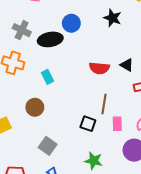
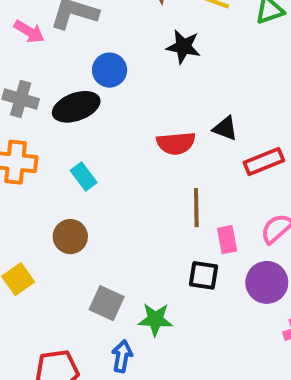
black square: (88, 124) -> (203, 275), moved
green star: (94, 161) -> (155, 320), moved

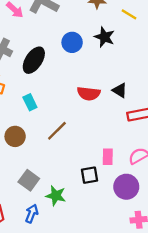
blue circle: (110, 70) -> (72, 42), moved
black ellipse: (76, 107) -> (34, 60), turned -48
brown line: (196, 208) -> (57, 131), moved, turned 35
black square: (203, 275) -> (90, 175), turned -30

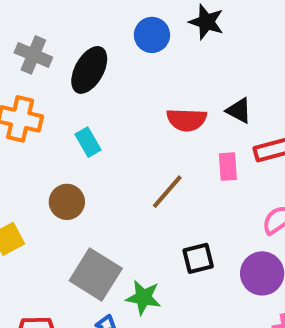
brown line: (57, 131) -> (167, 192), moved
pink rectangle: (108, 157) -> (228, 167), moved
gray square: (29, 180) -> (96, 275), size x1.4

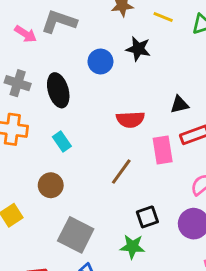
black ellipse: (89, 70) -> (58, 90), turned -40
black triangle: (239, 111) -> (179, 104), moved, turned -36
pink rectangle: (228, 167) -> (163, 150), size x1.4
green star: (143, 297) -> (132, 247), moved

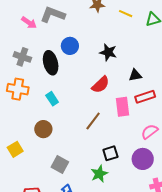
black star: (138, 49) -> (108, 52), moved
blue circle: (100, 61) -> (70, 46), moved
red semicircle: (130, 119) -> (101, 85), turned -42
gray square: (76, 235) -> (60, 164), size x0.7
green star: (132, 247) -> (99, 174), turned -30

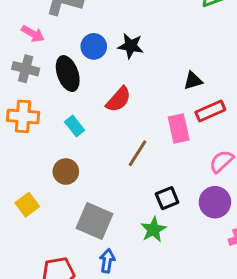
pink arrow: (29, 23) -> (33, 34), moved
black star: (108, 52) -> (131, 46), moved
red semicircle: (101, 85) -> (118, 99), moved
gray square: (60, 164) -> (95, 221), size x1.4

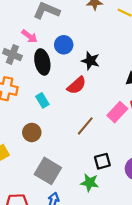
pink arrow: (33, 34) -> (29, 36), moved
black star: (131, 46) -> (90, 61), moved
pink rectangle: (179, 129) -> (117, 112), turned 48
green star: (153, 230) -> (90, 183), turned 30

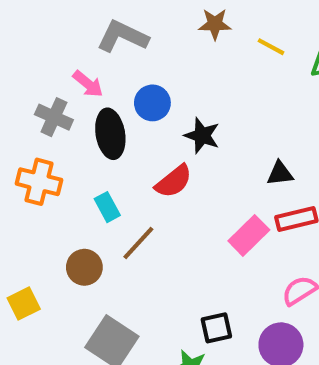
brown line: (85, 126) -> (138, 243), moved

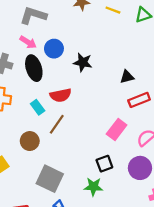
pink arrow: (88, 84) -> (28, 42), moved
red semicircle: (174, 181) -> (61, 95), moved, turned 35
pink rectangle: (249, 235) -> (117, 130), moved

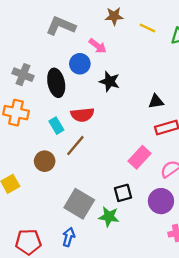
pink arrow: (28, 42) -> (98, 46), moved
gray square: (50, 179) -> (79, 204), moved

